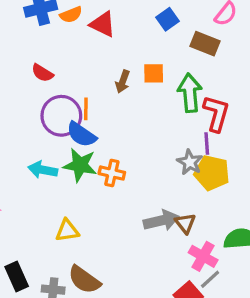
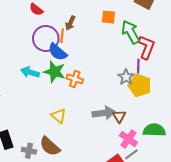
brown arrow: (123, 82) -> (70, 23), moved
green arrow: (190, 93) -> (131, 32), turned -30
yellow triangle: (67, 231) -> (59, 116), moved, turned 42

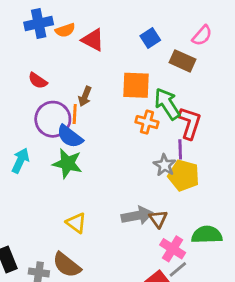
orange square: (108, 17) -> (136, 85), size x1.5
cyan arrow: (30, 72) -> (20, 161), moved, turned 102
orange cross: (75, 79) -> (147, 122), moved

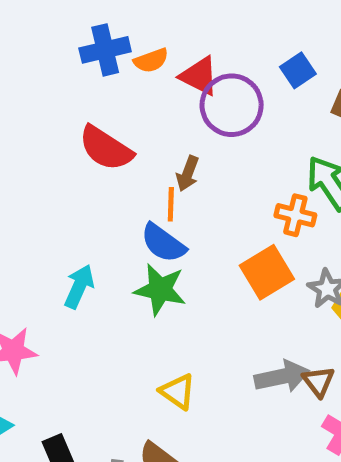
red semicircle: (38, 81) -> (106, 148), size x1.6
orange square: (136, 85) -> (267, 272), moved, turned -32
purple circle: (53, 119) -> (232, 105), moved

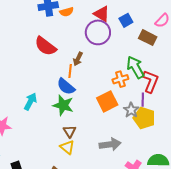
red triangle: (199, 76) -> (102, 14), moved
orange cross: (295, 215) -> (120, 79), turned -35
brown triangle: (318, 381) -> (70, 131), moved

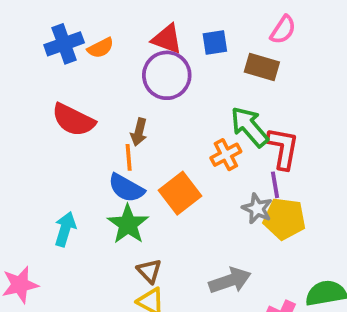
blue square: (126, 20) -> (215, 42), turned 32
orange square: (107, 101) -> (180, 193), moved
green star: (63, 105) -> (128, 224), turned 30

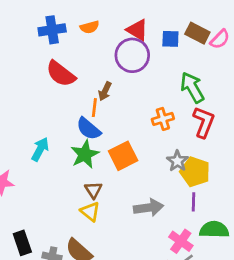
blue cross: (64, 44) -> (52, 30), moved
brown rectangle: (262, 67) -> (197, 33), moved
green arrow: (249, 127) -> (192, 87), moved
purple line: (275, 185) -> (193, 202), moved
orange square: (180, 193) -> (123, 156), moved

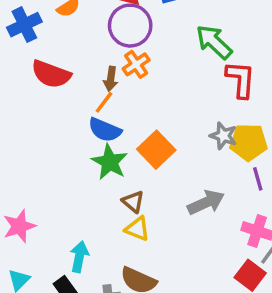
orange line: (94, 108) -> (104, 102), turned 48
orange cross: (163, 119) -> (136, 64), moved
cyan arrow: (40, 149) -> (79, 257), moved

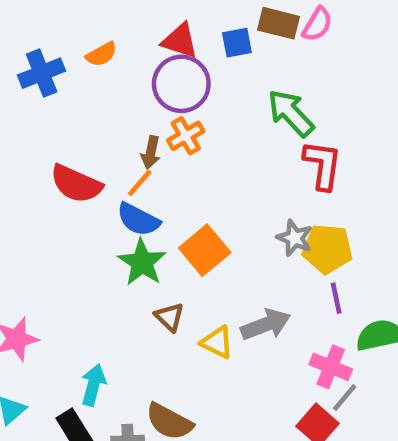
red semicircle: (51, 74) -> (76, 184), moved
yellow triangle: (137, 229) -> (217, 342), moved

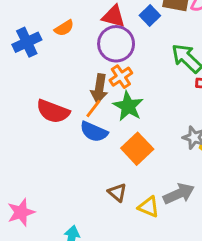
blue square: (237, 43) -> (150, 16), turned -30
brown arrow: (151, 152) -> (99, 89), size x1.4
green star: (142, 262) -> (128, 106), moved

